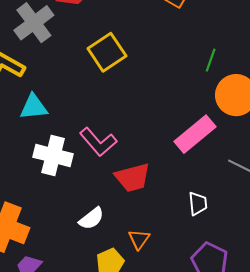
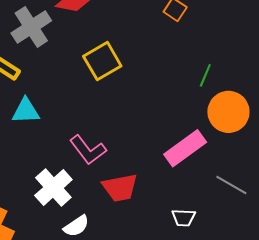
white cross: (53, 156) -> (53, 188), moved, turned 30
white trapezoid: (198, 204) -> (184, 218), turned 95

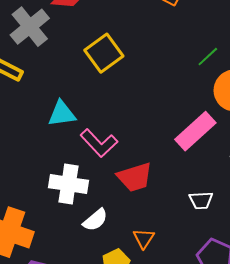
green line: (205, 75) -> (208, 57), turned 30
cyan triangle: (26, 111) -> (62, 114), moved
white cross: (53, 188) -> (69, 184), turned -33

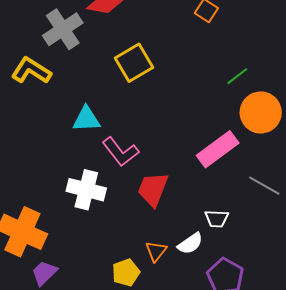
red trapezoid: (135, 177) -> (153, 189), turned 123
white semicircle: (95, 220) -> (190, 244), moved

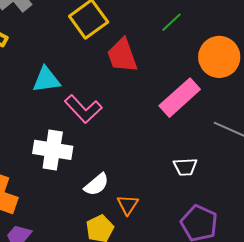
green line: (237, 76) -> (171, 22), moved
red trapezoid: (153, 189) -> (122, 55), moved, turned -36
white semicircle: (190, 244) -> (96, 185), moved

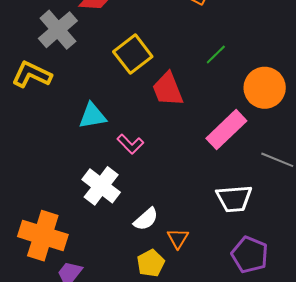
pink L-shape: (83, 109) -> (130, 144), size x0.7
white cross: (53, 150) -> (101, 186), turned 30
white trapezoid: (185, 167) -> (234, 199), size x1.5

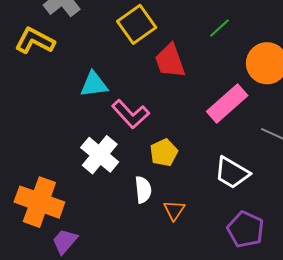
pink L-shape: (130, 144) -> (131, 114), size x1.4
white trapezoid: (234, 199) -> (232, 173), turned 33
white semicircle: (146, 219) -> (143, 190), turned -56
yellow pentagon: (151, 263) -> (164, 153), moved

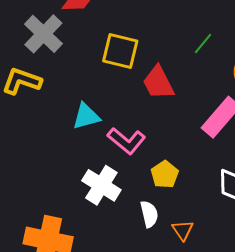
yellow square: (137, 24) -> (120, 51), turned -33

